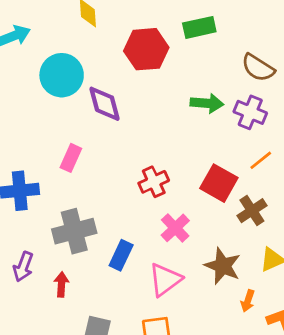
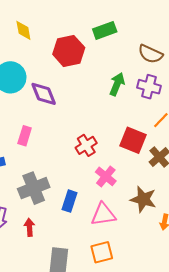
green arrow: (207, 103) -> (117, 84), turned -65
pink triangle: (165, 280) -> (103, 214), turned 36

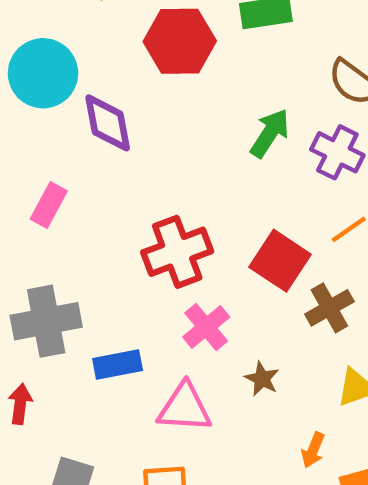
red cross: (86, 145) -> (177, 252), size x1.4
brown star: (143, 199) -> (262, 379), moved, size x0.6
blue rectangle: (69, 201) -> (118, 364), turned 50

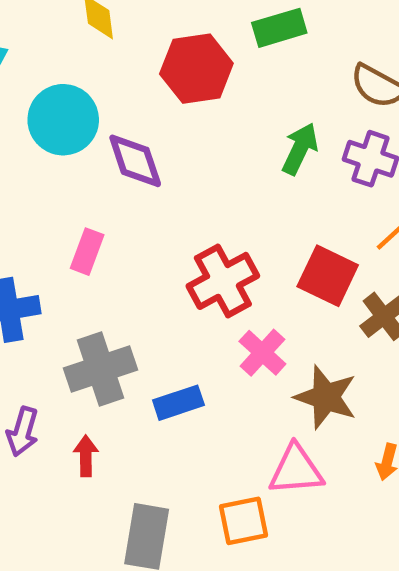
brown star: (262, 379) -> (326, 397), size x1.8
pink triangle: (185, 408) -> (296, 470), moved

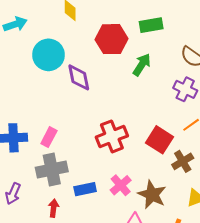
green arrow: (300, 149) -> (142, 65), moved
pink rectangle: (87, 252) -> (49, 137), moved
pink cross: (262, 353) -> (121, 185), moved
red arrow: (86, 456) -> (54, 208), moved

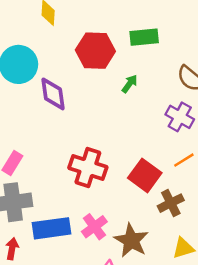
green arrow: (142, 65) -> (130, 84), size x0.7
red cross: (112, 136) -> (88, 167), turned 36
blue rectangle: (85, 189) -> (51, 228), size x1.4

